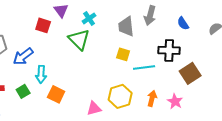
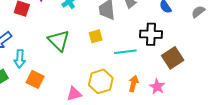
green triangle: (79, 39) -> (59, 40), moved
yellow square: (123, 54) -> (96, 36), moved, turned -32

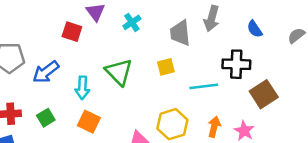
cyan arrow: (20, 59) -> (82, 88), moved

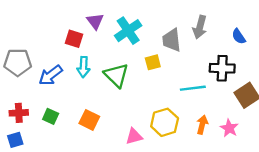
cyan cross: (132, 22) -> (128, 31), size x1.6
yellow square: (166, 67) -> (153, 62), moved
cyan arrow: (82, 88) -> (83, 67), moved
green square: (46, 118) -> (51, 116), turned -35

